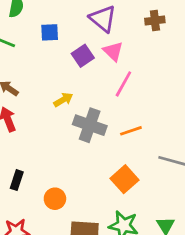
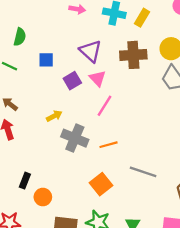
brown cross: (155, 21) -> (133, 55), size x1.6
black rectangle: (17, 180) -> (25, 181), moved

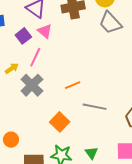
pink line: (104, 106) -> (35, 57), moved
gray cross: (75, 138) -> (32, 85), turned 30
orange line: (108, 145) -> (73, 85), moved

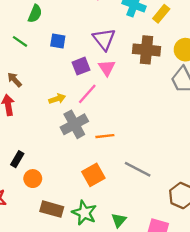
orange line: (73, 85) -> (105, 136), moved

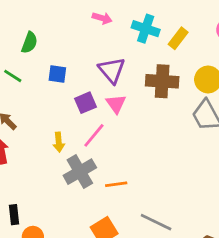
yellow arrow: (57, 99) -> (59, 142), turned 105
black rectangle: (17, 159) -> (14, 215), turned -35

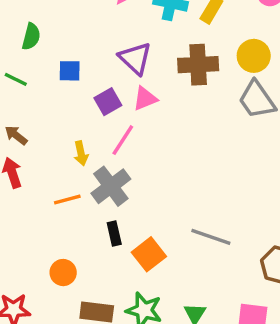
pink triangle: (116, 104) -> (145, 99), turned 50
orange line: (116, 184) -> (67, 200), moved
black rectangle: (14, 215) -> (114, 233), moved

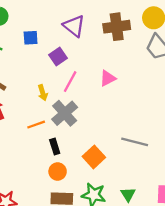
pink triangle: (145, 99) -> (108, 78), moved
black rectangle: (114, 233) -> (55, 147), moved
orange circle: (63, 273) -> (58, 172), moved

